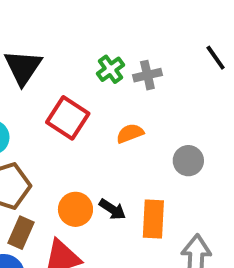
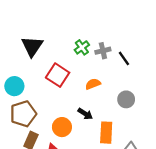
black line: (216, 58) -> (124, 58), moved
black arrow: (112, 209) -> (85, 114), moved

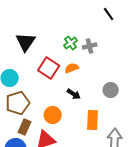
black line: (124, 58) -> (109, 14), moved
orange semicircle: (93, 84) -> (72, 68), moved
black arrow: (85, 114) -> (74, 94), moved

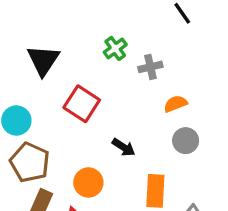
green cross: (71, 43) -> (115, 48), moved
orange semicircle: (72, 68) -> (176, 104), moved
brown pentagon: (18, 103) -> (30, 162), turned -30

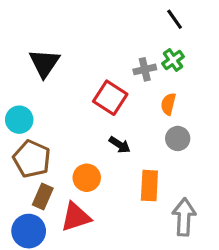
green cross: (115, 48) -> (173, 60), moved
red square: (82, 104) -> (110, 98), moved
orange semicircle: (176, 104) -> (168, 104), turned -55

